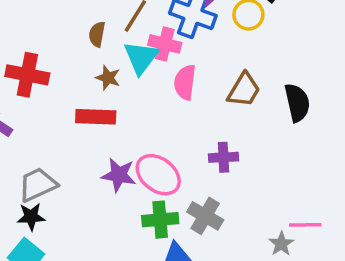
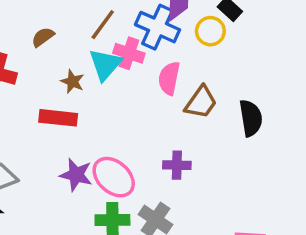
brown semicircle: (97, 34) -> (43, 37), moved, turned 40
pink semicircle: (185, 82) -> (169, 78), moved

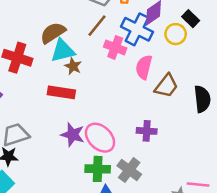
brown semicircle: (43, 37) -> (53, 33), size x1.5
cyan triangle: (105, 64) -> (63, 51), moved, turned 32

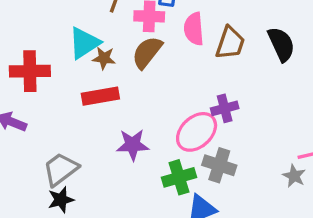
brown semicircle: (53, 33) -> (147, 52), moved
pink ellipse: (100, 138) -> (197, 132), moved, turned -68

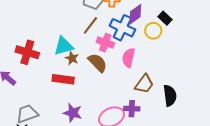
brown trapezoid: (230, 43) -> (144, 84), moved
black semicircle: (281, 44) -> (170, 96), moved
brown semicircle: (147, 52) -> (98, 63), turned 80

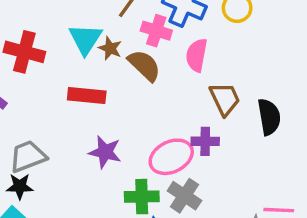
cyan triangle: (63, 46) -> (85, 39), turned -40
brown star: (72, 58) -> (110, 48), moved
brown trapezoid: (144, 84) -> (225, 99), turned -60

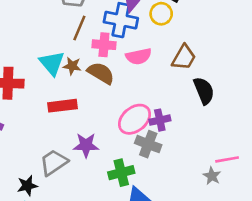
pink semicircle: (197, 55) -> (139, 56), turned -100
brown trapezoid: (225, 99) -> (184, 57), moved, turned 68
gray trapezoid: (28, 156) -> (54, 162), moved
pink ellipse: (171, 157) -> (135, 119), moved
gray cross: (184, 196) -> (148, 144), moved

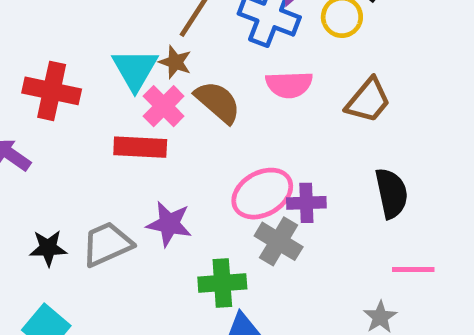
pink cross: (104, 45) -> (164, 106), moved, turned 30
brown star: (72, 66) -> (175, 62), moved
black semicircle: (204, 91) -> (391, 193), moved
pink line: (227, 159) -> (413, 270), moved
black star: (27, 186) -> (48, 248), moved

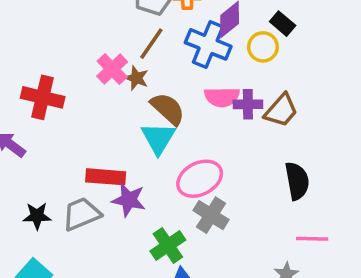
cyan triangle: (135, 69) -> (158, 138), moved
pink cross: (164, 106) -> (112, 69), moved
red rectangle: (140, 147) -> (106, 177), moved
purple cross: (306, 203) -> (248, 104), moved
green cross: (222, 283) -> (168, 245), turned -32

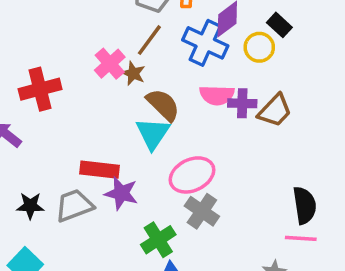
red cross: (43, 97) -> (40, 89), turned -30
black semicircle: (297, 181) -> (305, 205), moved

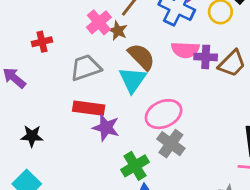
red cross: (40, 89) -> (42, 42), size x0.6
gray trapezoid: (74, 205) -> (86, 68), moved

